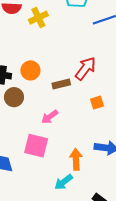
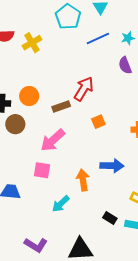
pink arrow: (50, 117) -> (53, 140), size x1.5
pink square: (36, 146) -> (42, 170), size x0.7
cyan arrow: (64, 182) -> (61, 204), moved

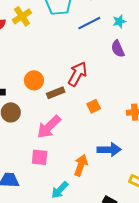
yellow cross: (32, 43) -> (22, 16), moved
orange circle: (29, 96) -> (34, 80), moved
orange arrow: (83, 180) -> (81, 165), turned 30

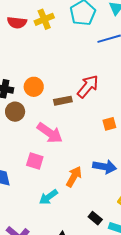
orange circle: (34, 80) -> (34, 87), moved
orange square: (94, 106) -> (109, 124), moved
pink arrow: (49, 127) -> (50, 133), turned -112

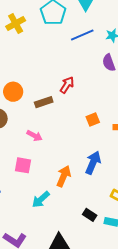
red arrow: (88, 86) -> (67, 85), size x0.7
pink arrow: (50, 133) -> (34, 136), size x0.6
blue arrow: (105, 167) -> (93, 163), turned -70

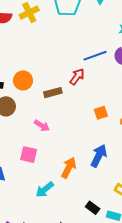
blue line: (82, 35) -> (95, 56), moved

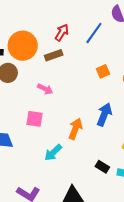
blue line: (95, 56) -> (94, 33), moved, turned -30
red arrow: (77, 77) -> (62, 33), moved
orange circle: (23, 80) -> (23, 46), size x1.5

